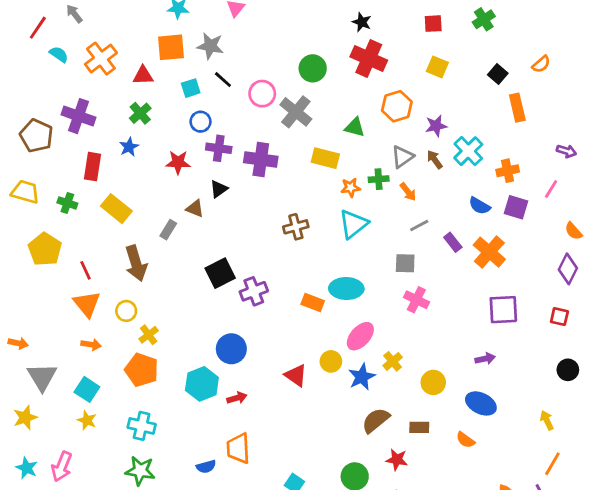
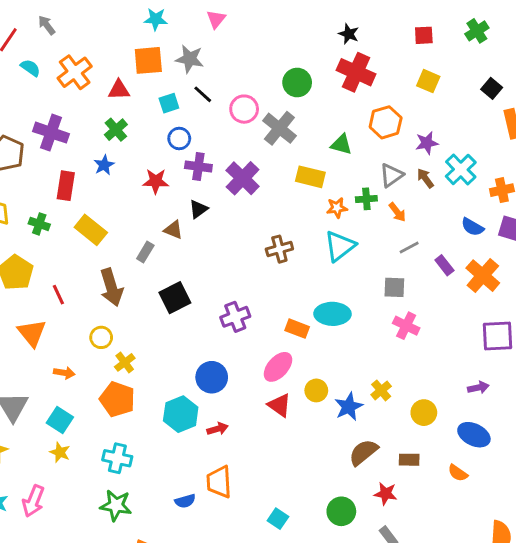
purple cross: (261, 160) -> (243, 178), turned 36
black square: (220, 273) -> (175, 298), moved
orange triangle: (87, 304) -> (32, 333), moved
pink ellipse: (360, 336) -> (278, 367), moved

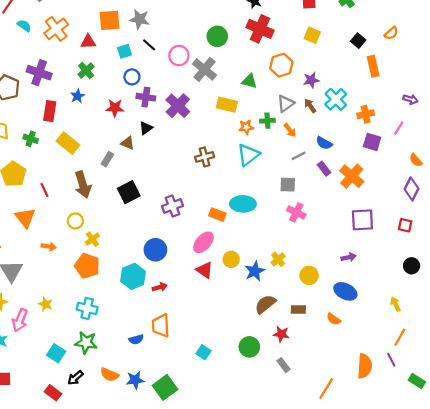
blue semicircle: (472, 227) -> (324, 143), moved
cyan square: (60, 420) -> (56, 353), moved
pink arrow: (33, 501) -> (20, 320), moved

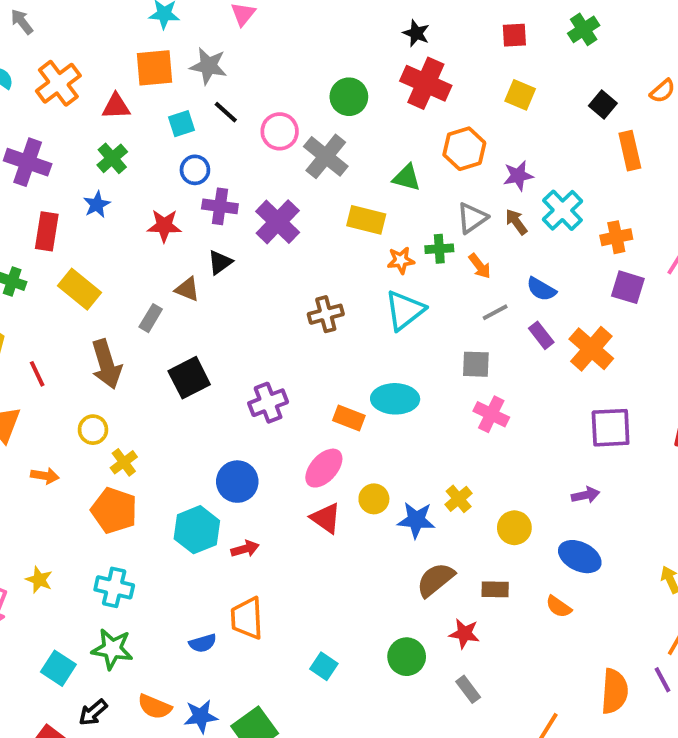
blue star: (255, 271) -> (416, 520), turned 30

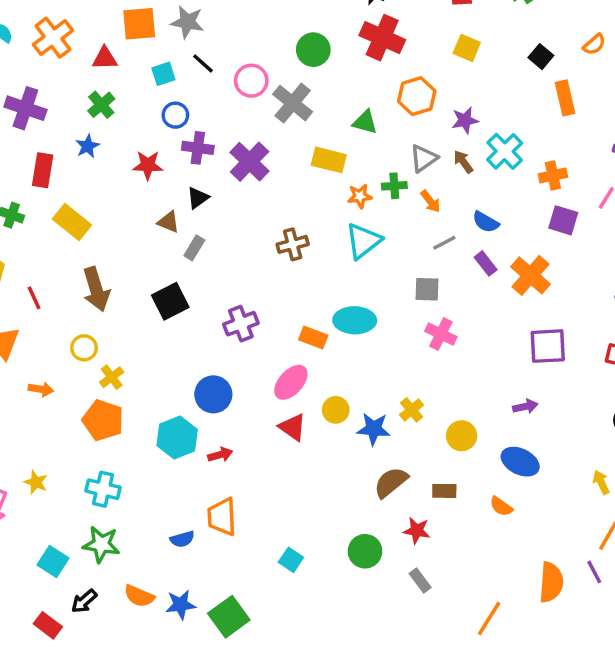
gray rectangle: (151, 318) -> (194, 248), moved

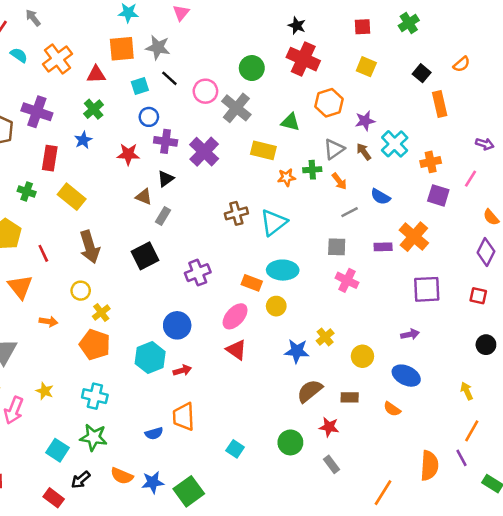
cyan triangle: (363, 241) -> (274, 222), moved
purple rectangle: (486, 263) -> (383, 247), moved, turned -54
yellow circle: (336, 410) -> (276, 306), moved

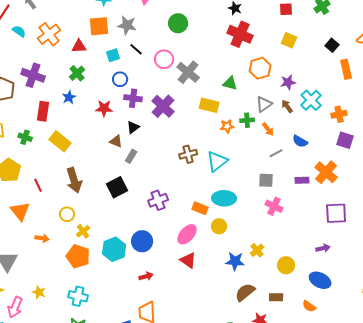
green circle: (252, 68) -> (178, 23), moved
cyan hexagon: (150, 358) -> (114, 249), moved

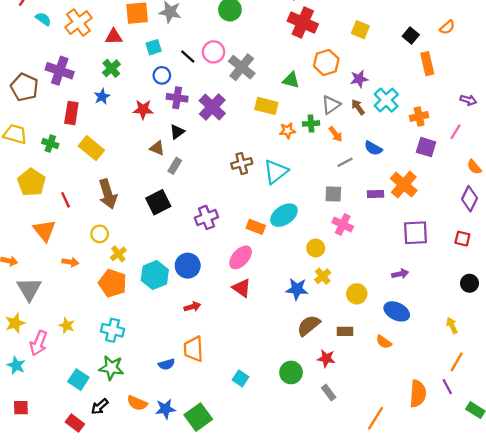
black line: (136, 49) -> (188, 57), moved
cyan ellipse: (224, 198) -> (284, 215), turned -35
yellow circle: (219, 226) -> (316, 248), moved

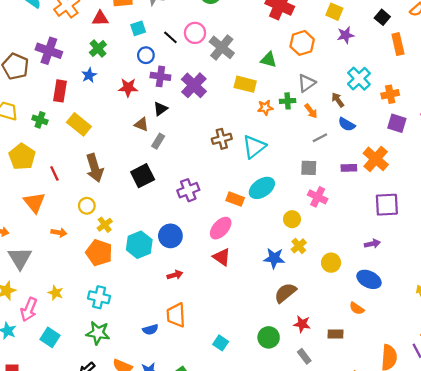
purple star: (359, 79) -> (346, 35), moved
brown arrow: (358, 107) -> (338, 100), moved
brown rectangle: (345, 331) -> (336, 334), moved
cyan square: (78, 380) -> (50, 337), moved

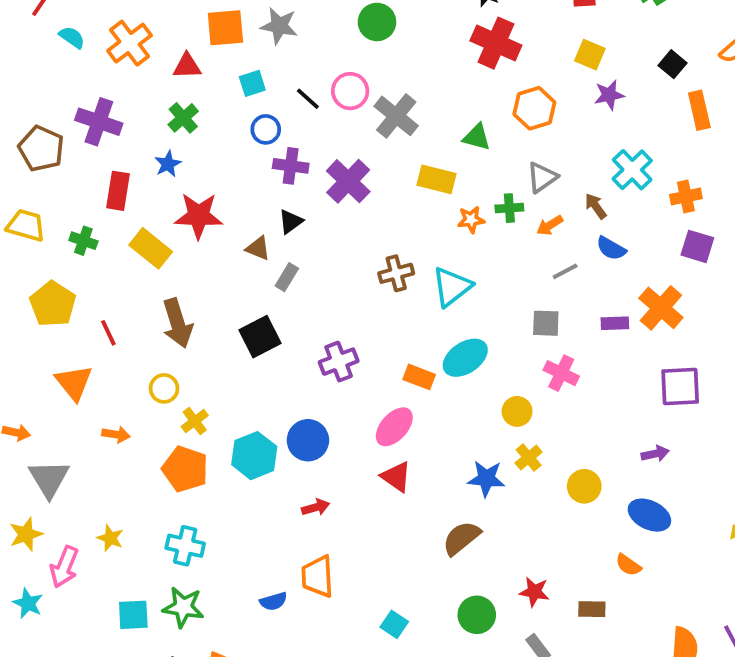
red star: (128, 88) -> (199, 216), moved, size x1.4
orange arrow: (311, 111) -> (550, 225), turned 96
brown semicircle: (285, 293) -> (461, 538), moved
cyan square: (50, 337) -> (133, 615), moved, turned -36

